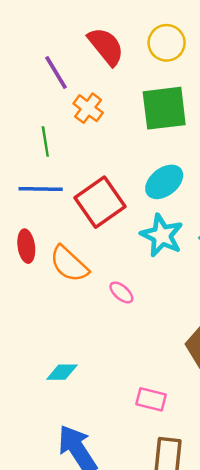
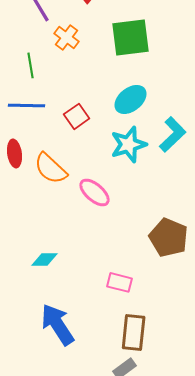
red square: (100, 202) -> (77, 116), size x0.6
cyan star: (162, 235) -> (129, 144), turned 30
pink ellipse: (121, 292) -> (95, 192), size x1.5

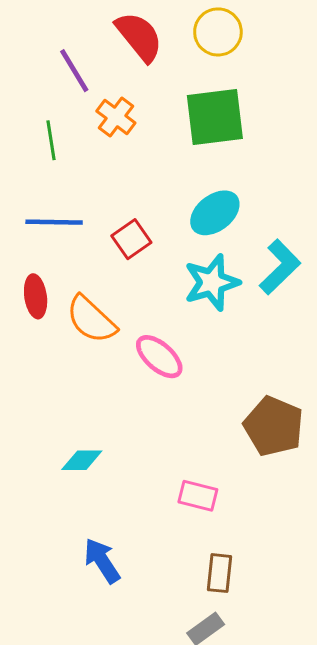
green line: (31, 65) -> (51, 140), moved
blue arrow: (58, 324) -> (102, 561), size x0.7
brown rectangle: (134, 332) -> (220, 573), size x0.7

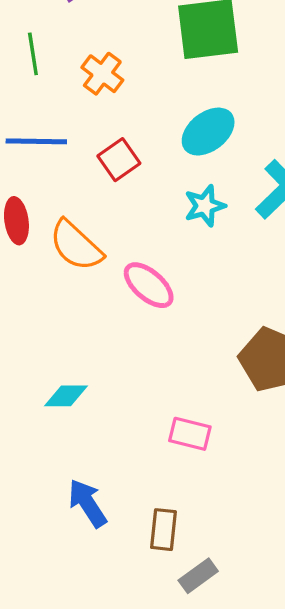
orange cross: (116, 117) -> (102, 74), moved
cyan star: (212, 282) -> (205, 206), size x0.7
brown rectangle: (220, 573) -> (163, 530), moved

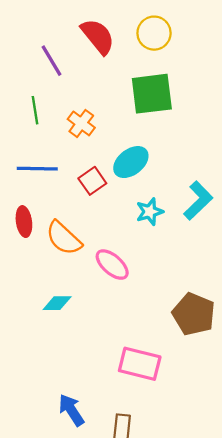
cyan ellipse: (208, 132) -> (131, 162), moved
cyan diamond: (66, 396) -> (57, 303), moved
pink rectangle: (190, 434) -> (140, 364), size x1.5

